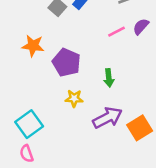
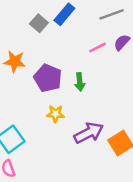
green arrow: (109, 78) -> (80, 82), moved

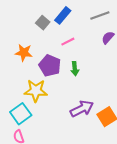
pink line: (98, 47) -> (68, 42), moved
yellow star: (55, 114) -> (36, 91), moved, size x1.6

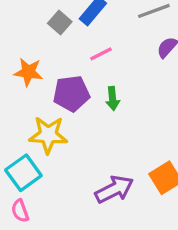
purple pentagon: (50, 66) -> (71, 94), turned -30
purple arrow: (82, 109) -> (114, 189), moved

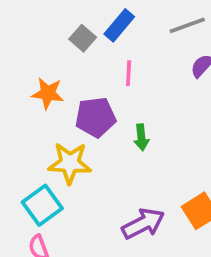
pink line: (101, 54) -> (129, 73), turned -60
green arrow: (113, 98) -> (141, 137), moved

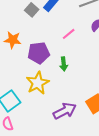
pink line: (129, 73) -> (69, 34), moved, turned 48
yellow star: (70, 163) -> (38, 83), moved, turned -30

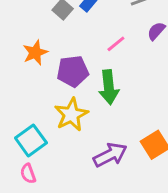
orange star: (13, 40) -> (35, 53), turned -30
green arrow: (64, 64) -> (109, 87), size x1.6

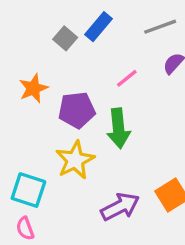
cyan square: (31, 140) -> (28, 190), turned -36

